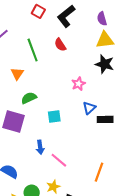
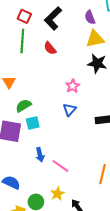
green line: (33, 50) -> (22, 41), moved, turned 30
blue triangle: (89, 108) -> (70, 110), moved
cyan square: (54, 116) -> (33, 123), moved

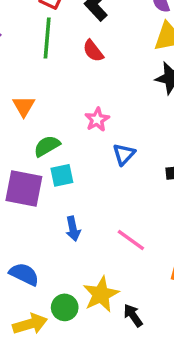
pink star: (73, 86) -> (97, 119), moved
pink line: (60, 166) -> (131, 240), moved
yellow star: (57, 194) -> (101, 294), size x1.5

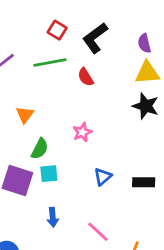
green line: (47, 38) -> (50, 62), turned 68
green semicircle: (47, 146) -> (40, 149), turned 140
blue triangle: (124, 154) -> (103, 177), moved

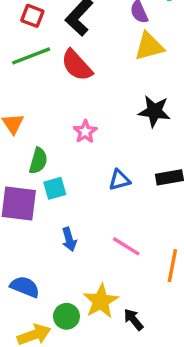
red semicircle: (86, 77) -> (77, 65), size x1.5
black star: (146, 106) -> (154, 111), moved
blue triangle: (103, 177) -> (119, 180), turned 36

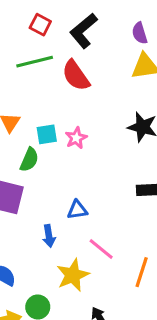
blue triangle: (119, 180) -> (77, 210), moved
cyan square: (55, 188) -> (47, 134), moved
yellow star: (101, 301) -> (73, 275), moved

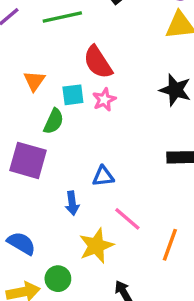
red semicircle: (76, 76) -> (98, 62), moved

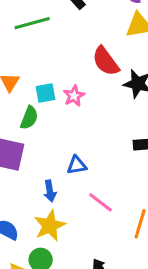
red semicircle: (98, 62) -> (106, 61), moved
yellow star: (96, 246) -> (50, 226), moved

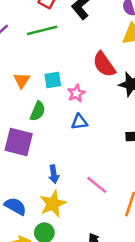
cyan square: (45, 93) -> (53, 80), moved
blue triangle: (77, 165) -> (79, 122), moved

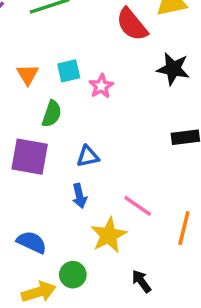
red semicircle: (104, 64) -> (132, 24), moved
blue triangle: (79, 122) -> (88, 156), moved
yellow star: (53, 204) -> (109, 235), moved

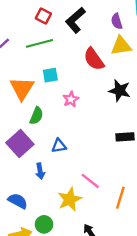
cyan square: (69, 71) -> (50, 75), moved
orange triangle: (28, 74) -> (22, 88), size x1.6
purple square: (30, 157) -> (20, 144), turned 35
blue arrow: (79, 196) -> (40, 171), moved

